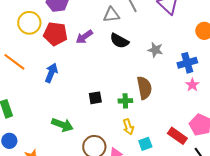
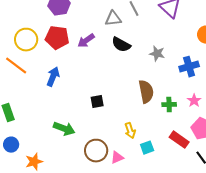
yellow circle: (29, 23) -> (26, 40), moved
pink star: (192, 85) -> (194, 101), moved
green cross: (125, 101) -> (169, 105), moved

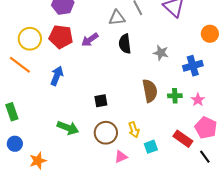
black semicircle: (121, 45) -> (125, 44), turned 54
green cross: (169, 105) -> (175, 96), moved
brown circle: (96, 151) -> (106, 133), moved

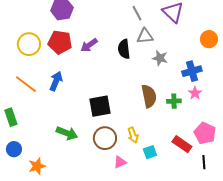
gray triangle: (117, 18) -> (145, 36), moved
orange line: (20, 65) -> (26, 84), moved
pink star: (198, 100) -> (195, 93), moved
black square: (101, 101) -> (100, 106), size x1.6
black line: (205, 157) -> (204, 162), turned 32

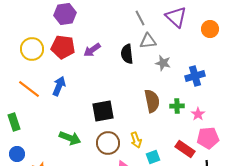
orange circle: (209, 39) -> (210, 29), moved
pink star: (195, 93) -> (198, 114), moved
pink pentagon: (205, 133) -> (208, 138), turned -30

